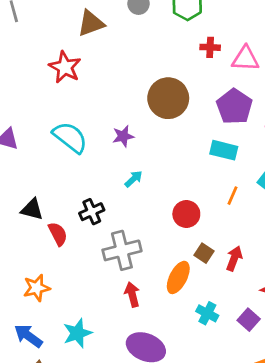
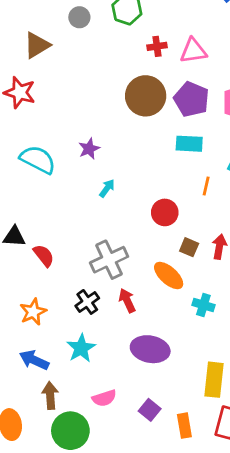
brown circle: (168, 98) -> (146, 96), moved
black cross: (92, 212) -> (87, 302), moved
orange ellipse: (178, 277) -> (169, 276), turned -64

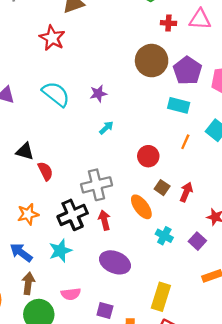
pink triangle: (193, 51) -> (200, 19), moved
black cross: (87, 302) -> (73, 215), size x1.5
purple square: (150, 410) -> (105, 311), turned -35

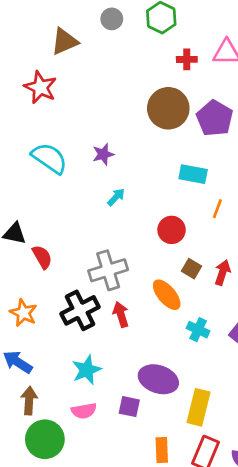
cyan rectangle: (179, 105) -> (193, 174), moved
orange star: (28, 214) -> (23, 313), turned -30
cyan star: (60, 251) -> (87, 370), moved
purple ellipse: (115, 262) -> (158, 379), moved
purple square: (105, 311) -> (129, 407), moved

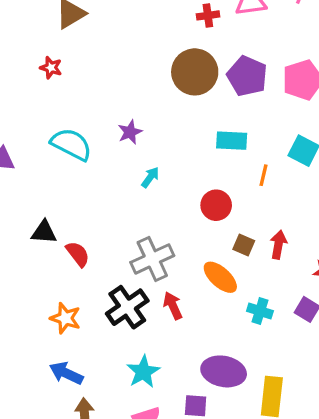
red star: (40, 87) -> (51, 68), size x0.6

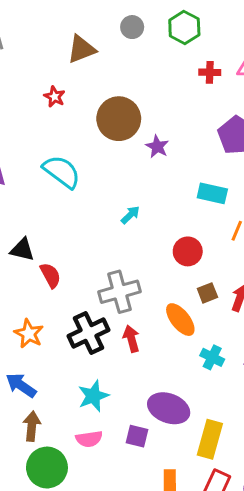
brown circle: (195, 72) -> (119, 119), moved
purple star: (130, 132) -> (157, 147), moved, turned -30
brown square: (244, 245) -> (207, 293), turned 36

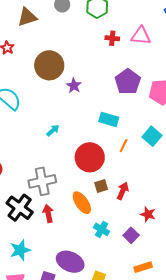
red circle: (188, 251) -> (90, 157), size x1.5
black cross: (88, 333) -> (20, 208), turned -32

